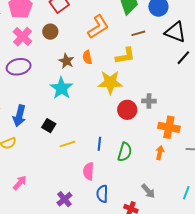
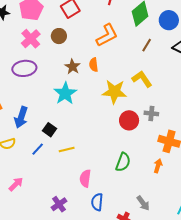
brown line: (138, 33) -> (147, 45), turned -48
yellow L-shape: (125, 56) -> (142, 79), moved, turned -120
blue line: (99, 144) -> (38, 149), moved, turned 32

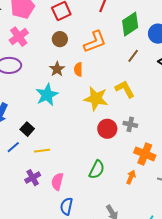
brown circle: (59, 36) -> (60, 39), moved
purple cross: (59, 204) -> (33, 178), moved

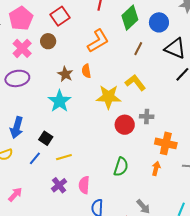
brown circle: (60, 39) -> (48, 41), moved

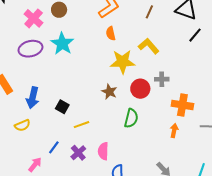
orange semicircle: (86, 71) -> (111, 33), moved
brown star: (65, 74) -> (109, 92), moved
cyan star: (60, 101) -> (62, 44), moved
blue line: (35, 158) -> (54, 147), moved
green semicircle: (121, 167) -> (131, 118), moved

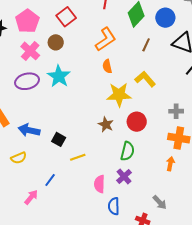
gray cross: (162, 79) -> (176, 111), moved
blue arrow: (33, 98) -> (29, 130), turned 90
purple cross: (78, 153) -> (124, 176), moved

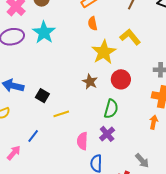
yellow star: (119, 95) -> (104, 52), turned -30

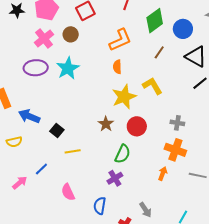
pink semicircle: (82, 141) -> (68, 192), moved, turned -36

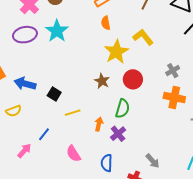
gray cross: (177, 123) -> (173, 71), turned -32
orange arrow: (163, 174) -> (99, 124), moved

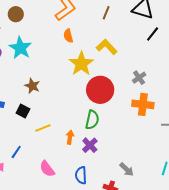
red circle: (133, 79) -> (100, 90), size x1.4
brown star: (102, 81) -> (32, 86), moved

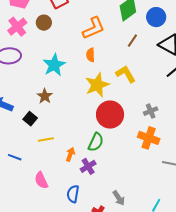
cyan star: (20, 48) -> (54, 65), moved
blue line: (16, 152) -> (15, 157), turned 64

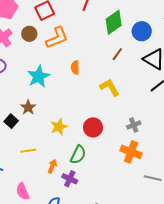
orange L-shape: (94, 28) -> (57, 38), moved
yellow star: (97, 85) -> (59, 127), moved, size x0.7
red circle: (110, 115) -> (93, 127), size x0.7
black square: (30, 119) -> (11, 121), moved
purple cross: (88, 166) -> (70, 179), turned -35

